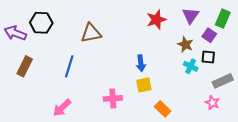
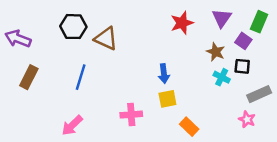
black hexagon: (41, 23) -> (73, 27), moved
brown triangle: (91, 33) -> (106, 39), turned 35

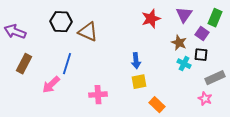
pink cross: (131, 115) -> (98, 95), moved
pink arrow: (72, 125) -> (51, 85), moved

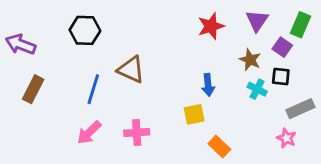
brown triangle: (88, 32) -> (131, 70), moved
blue arrow: (136, 61) -> (208, 85), moved
pink arrow: (51, 85) -> (89, 133), moved

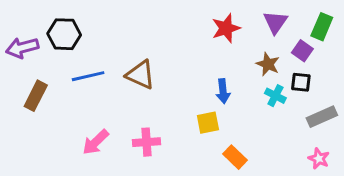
black hexagon: (85, 30) -> (64, 34), moved
purple arrow: (21, 44) -> (22, 48), turned -36
blue line: (93, 89) -> (88, 76), moved, turned 60
pink star: (286, 138) -> (319, 159), moved

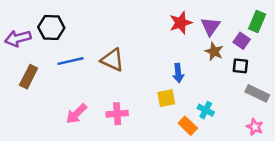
purple triangle: (275, 22) -> (211, 26), moved
cyan cross: (275, 96) -> (206, 110), moved
gray rectangle: (322, 117) -> (257, 93), turned 50

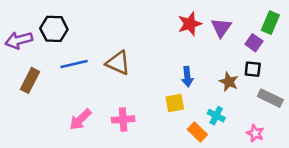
brown star: (214, 51) -> (229, 82), moved
pink star: (255, 127) -> (255, 133), moved

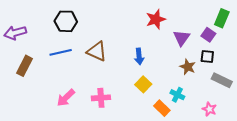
purple triangle: (221, 28) -> (182, 38), moved
black hexagon: (54, 29) -> (66, 21), moved
blue arrow: (187, 77) -> (139, 56), moved
yellow square: (175, 103) -> (143, 84), turned -35

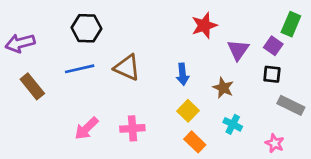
brown rectangle: (24, 66) -> (32, 86), turned -66
brown star: (188, 67) -> (223, 88), moved
orange rectangle: (162, 108) -> (195, 142), moved

